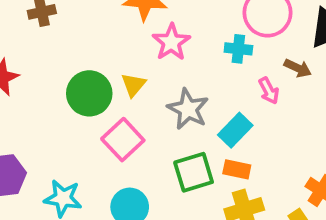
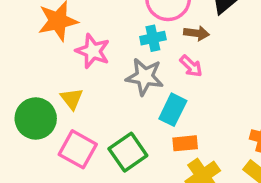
brown arrow: (298, 68) -> (197, 33), moved
gray star: (188, 109) -> (145, 77), moved
green square: (194, 172) -> (128, 152), moved

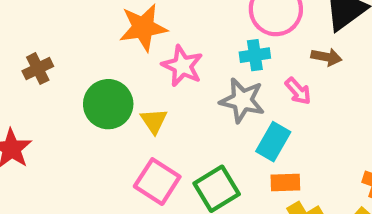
brown arrow: (197, 33) -> (326, 57), moved
green circle: (36, 118) -> (108, 104), moved

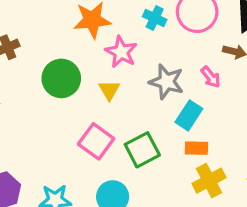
cyan cross: (255, 55) -> (155, 18), moved, turned 30
yellow triangle: (154, 121) -> (109, 90), moved

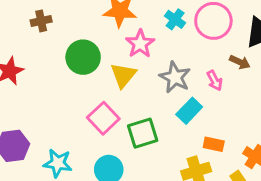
yellow triangle: (109, 90) -> (123, 75), size x1.4
orange rectangle: (196, 148) -> (214, 144), moved

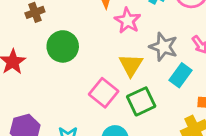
green circle: (83, 57) -> (63, 46), moved
yellow triangle: (123, 75) -> (131, 65), moved

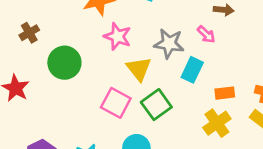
pink star: (128, 21) -> (118, 36), moved

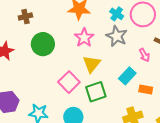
gray star: (169, 44) -> (117, 36), moved
orange rectangle: (225, 93) -> (146, 90), moved

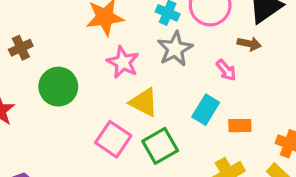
gray star: (117, 36) -> (175, 49), turned 30
yellow triangle: (92, 64) -> (144, 102), turned -30

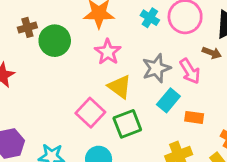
gray star: (175, 49) -> (156, 68), moved
pink arrow: (226, 70) -> (190, 71), size x1.4
green circle: (58, 87) -> (55, 41), moved

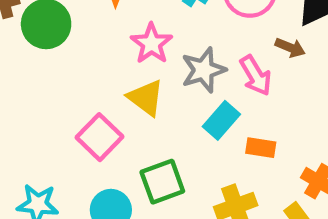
pink star: (108, 52) -> (152, 43), moved
green square: (127, 124) -> (162, 182), moved

